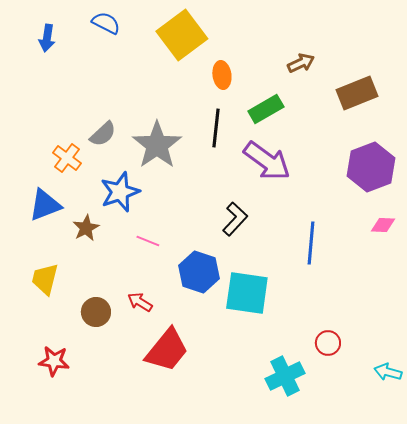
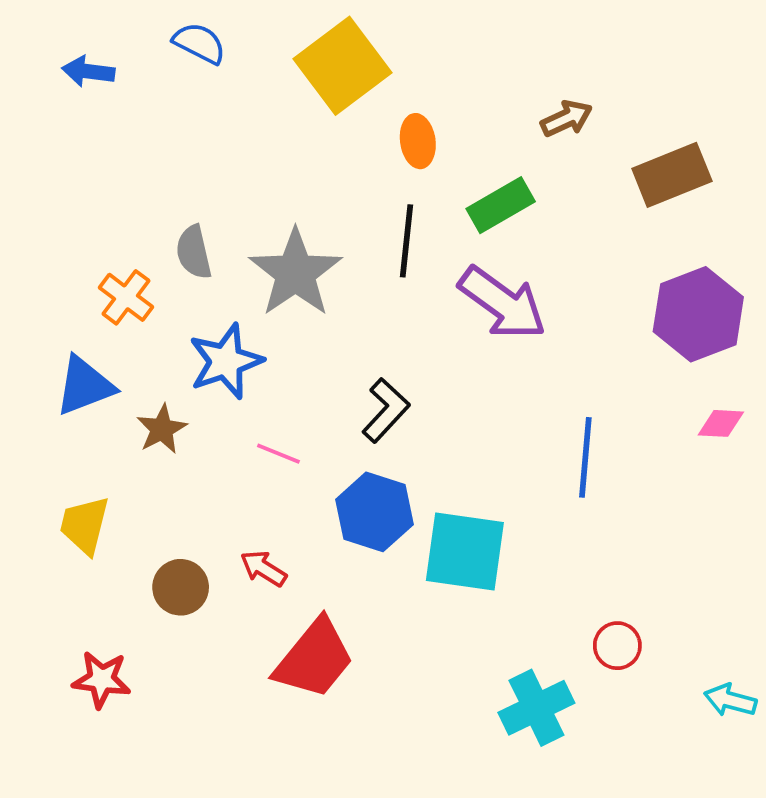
blue arrow: (47, 38) -> (88, 71), turned 88
gray semicircle: (103, 134) -> (194, 252), turned 120
black L-shape: (235, 219) -> (386, 410), moved

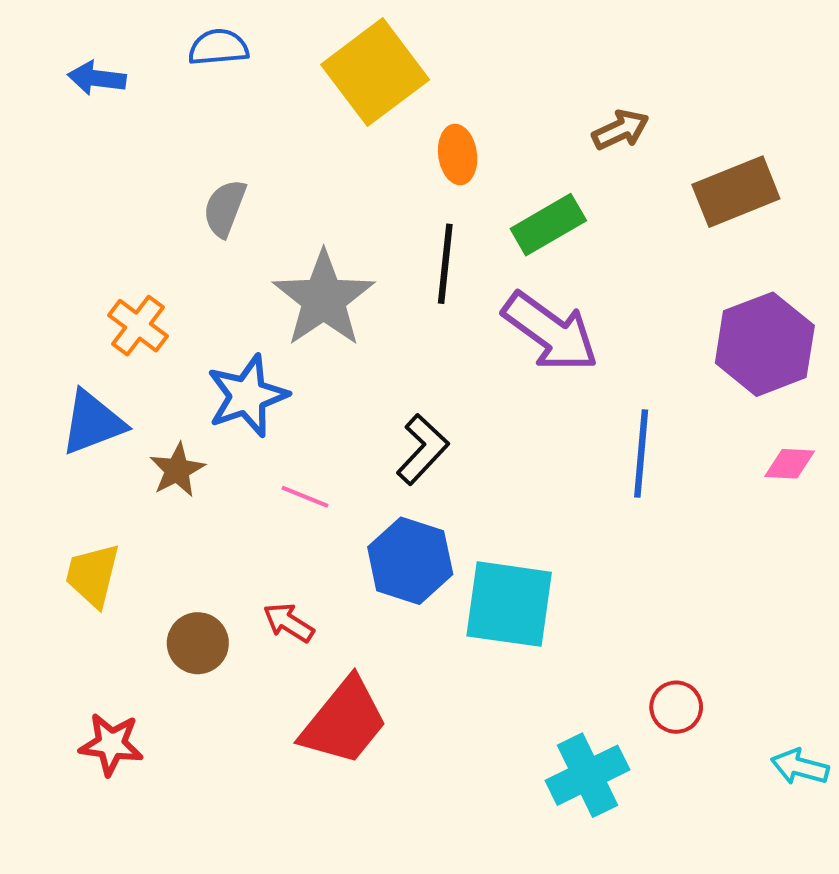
blue semicircle: (199, 43) -> (218, 47), turned -32
gray semicircle: (194, 252) -> (225, 208), moved, turned 34
blue line: (585, 457) -> (641, 453), moved

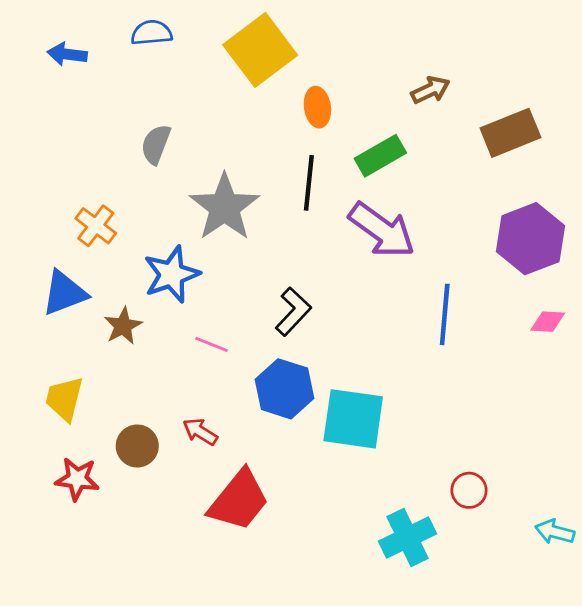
red star: (111, 744) -> (77, 479), moved

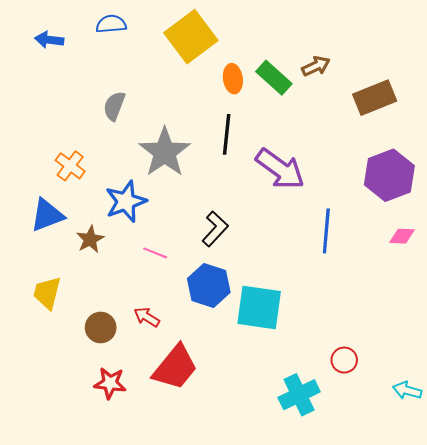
green rectangle: (380, 156) -> (274, 78), moved, turned 72
red star: (77, 479) -> (110, 383), moved

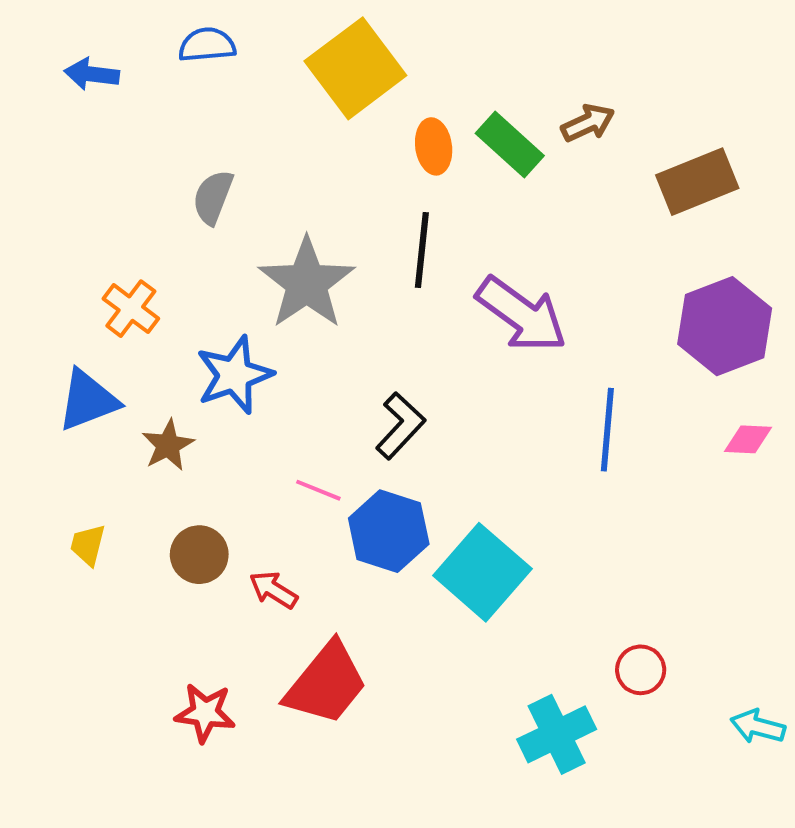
pink line: (155, 253) -> (318, 490), moved
yellow trapezoid: (47, 293) -> (88, 545), size x0.7
cyan square: (259, 308) -> (482, 572), turned 33
brown circle: (101, 327) -> (199, 555), moved

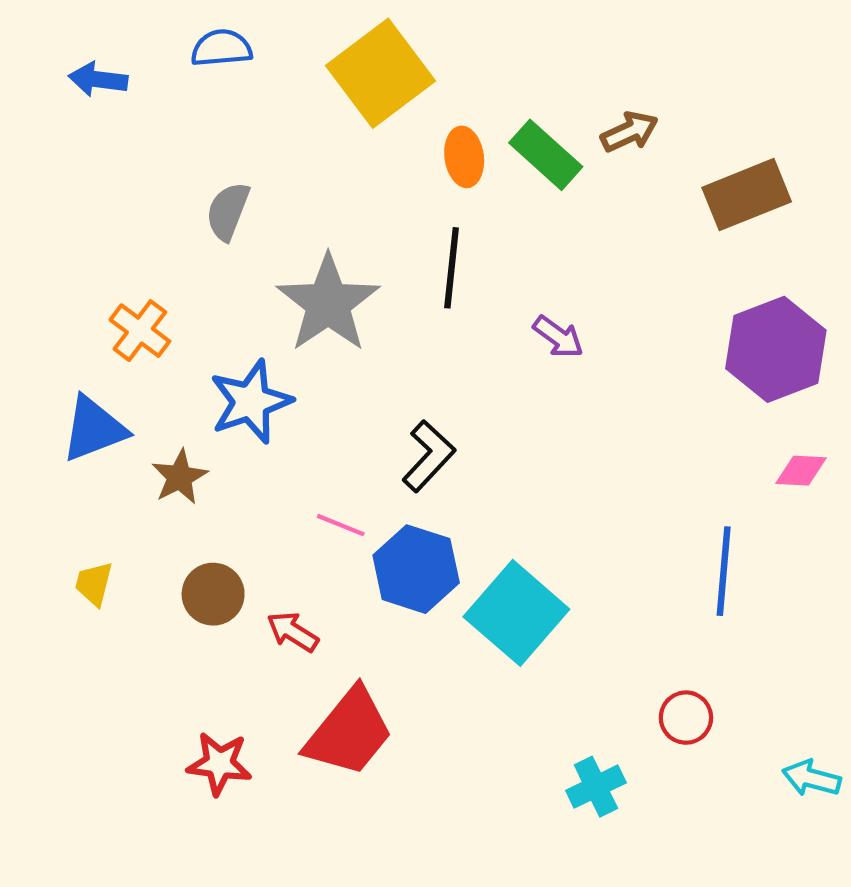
purple arrow: (521, 314) -> (558, 337), size x0.5
blue line: (607, 430) -> (724, 571), moved
cyan cross: (557, 734) -> (596, 787), size x0.7

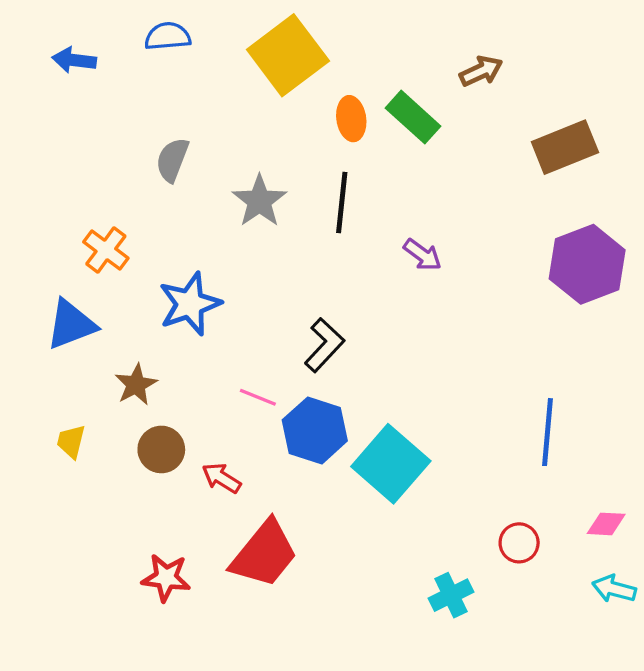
brown arrow: (629, 132) -> (481, 71), moved
gray star: (328, 303) -> (259, 201), moved, size x0.7
pink diamond: (801, 471) -> (606, 524), moved
brown star: (180, 477) -> (136, 385), moved

